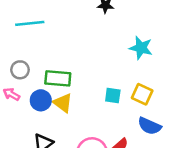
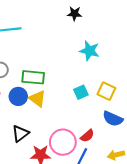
cyan star: (141, 48) -> (89, 51), moved
cyan square: (113, 95) -> (81, 92), turned -32

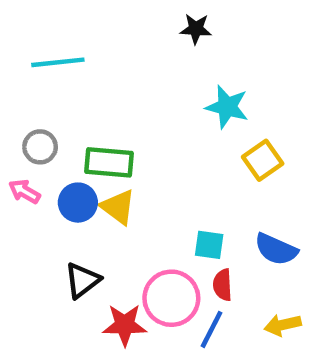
yellow square: (106, 91) -> (263, 160), moved, turned 30
cyan square: (81, 92) -> (209, 245), moved, turned 32
red semicircle: (87, 136) -> (223, 285), turned 128

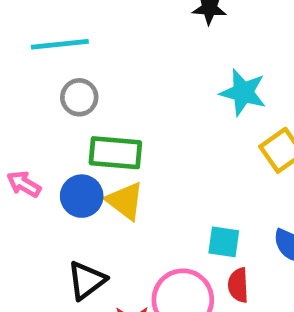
gray circle: (40, 147) -> (79, 97), moved

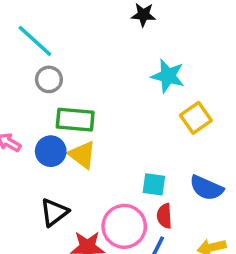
cyan line: (60, 44) -> (35, 41), turned 48

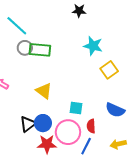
green rectangle: (75, 120) -> (40, 50), moved
blue circle: (51, 151) -> (43, 123), moved
cyan square: (154, 184) -> (76, 108), moved

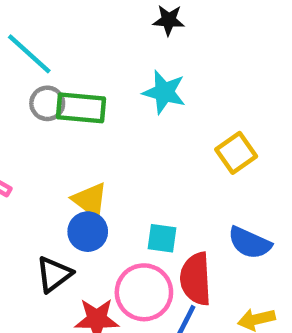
cyan star: (93, 46) -> (164, 92), moved
blue circle: (43, 123) -> (88, 232), moved
red semicircle: (91, 126) -> (196, 279), size x1.6

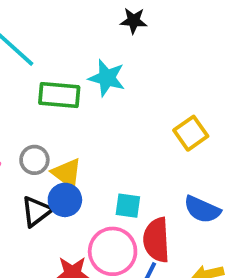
cyan star: (164, 92) -> (107, 78), moved
gray circle: (47, 103) -> (34, 160), moved
black triangle: (54, 274) -> (36, 211), moved

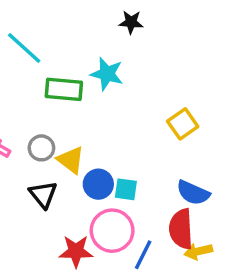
blue circle: (65, 200) -> (98, 184), moved
black triangle: (36, 211) -> (43, 194), turned -32
red semicircle: (156, 240) -> (181, 229), moved

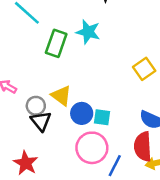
green rectangle: (64, 89) -> (56, 43), turned -76
gray circle: (41, 148) -> (36, 106), moved
red star: (76, 251) -> (26, 163), moved, turned 30

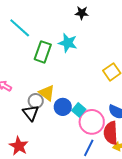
gray circle: (36, 106) -> (36, 101), moved
cyan square: (102, 117) -> (79, 110), turned 32
pink circle: (92, 148) -> (92, 122), moved

